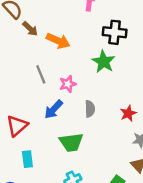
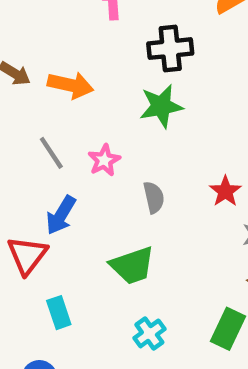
green star: (104, 62) -> (161, 106), turned -30
blue arrow: (53, 109) -> (61, 215), moved

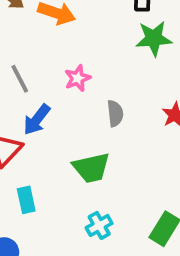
green star: (161, 106) -> (154, 39), moved
gray line: (51, 153) -> (20, 79), moved

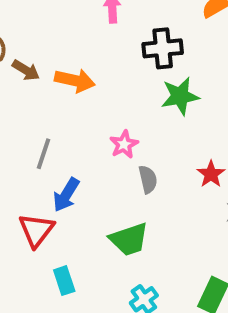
pink star: (78, 78) -> (124, 144), moved
gray line: (20, 79) -> (43, 154), turned 52

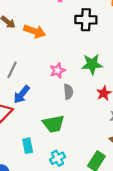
green star: (180, 96) -> (92, 64), moved
cyan rectangle: (64, 281) -> (28, 146), moved

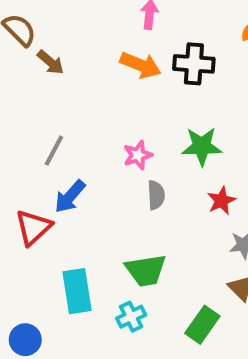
orange arrow: (35, 31) -> (141, 65), moved
green trapezoid: (53, 124) -> (146, 270), moved
cyan rectangle: (28, 146) -> (77, 291), size x1.5

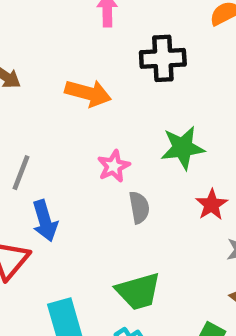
orange arrow: (141, 65) -> (88, 93), moved
blue arrow: (70, 197) -> (45, 221), turned -51

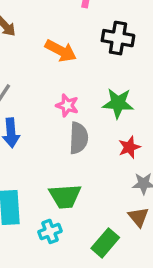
pink star: (114, 166) -> (67, 105), turned 30
gray semicircle: (139, 207) -> (79, 138), size x1.4

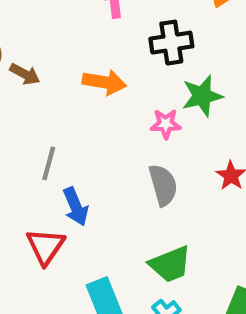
green star: (118, 103) -> (202, 96), moved
pink star: (67, 105) -> (166, 124), moved

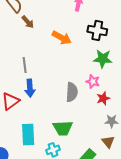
pink star: (166, 124) -> (93, 81), moved
gray line: (49, 163) -> (25, 65), turned -42

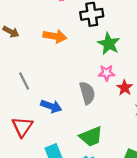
green star: (103, 59) -> (109, 44), turned -30
blue arrow: (30, 88) -> (51, 106), moved, turned -48

